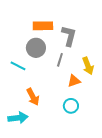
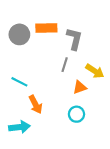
gray circle: (36, 48) -> (19, 34), moved
cyan line: (18, 66) -> (19, 82), moved
yellow arrow: (88, 66) -> (95, 71), turned -36

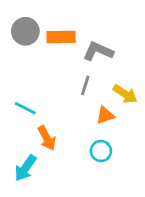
gray circle: (19, 34) -> (25, 31), moved
gray L-shape: (74, 39) -> (98, 51), turned -80
cyan arrow: (19, 127) -> (25, 168), turned 132

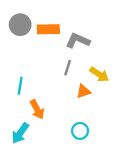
cyan line: (25, 108) -> (20, 86), turned 72
cyan circle: (101, 151) -> (80, 131), moved

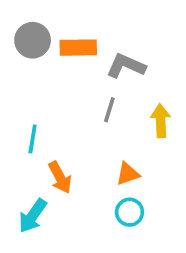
yellow arrow: (99, 74) -> (161, 121), turned -126
orange triangle: (83, 91) -> (128, 174), moved

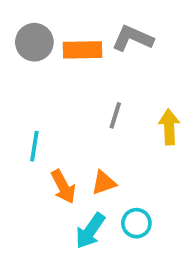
gray L-shape: (126, 66) -> (133, 38), moved
orange triangle: (128, 174) -> (104, 183), moved
cyan arrow: (33, 216) -> (90, 231), moved

